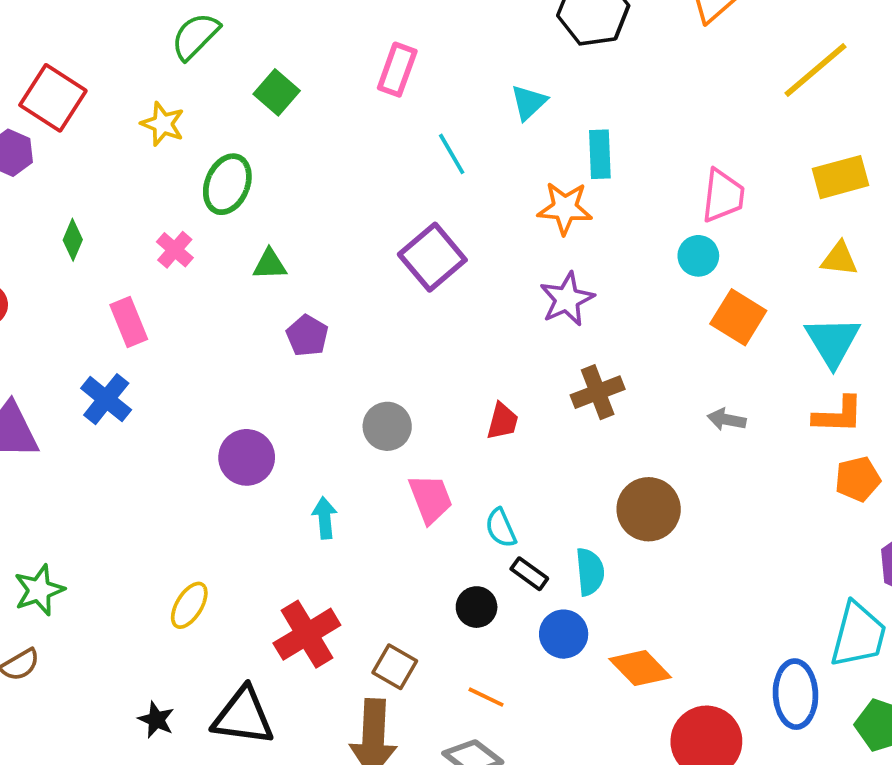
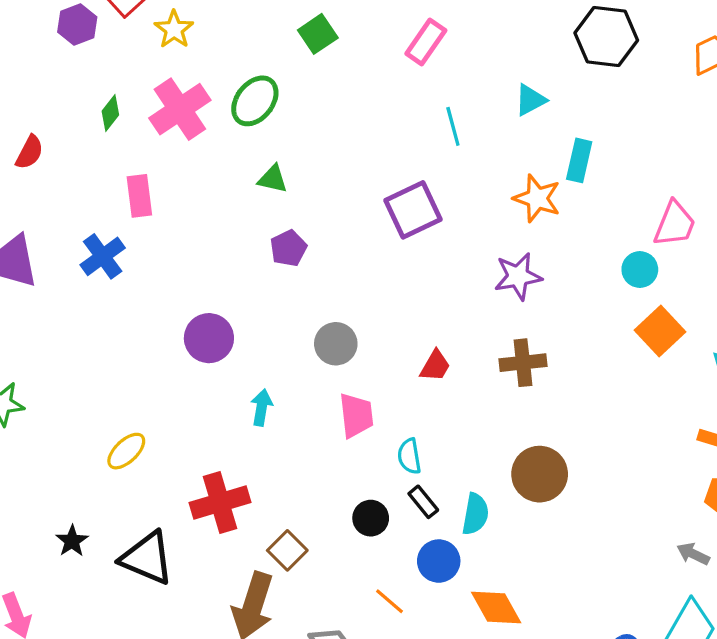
yellow star: (163, 124) -> (174, 29), moved
pink cross: (175, 250) -> (180, 109), moved, size x1.8
gray arrow: (727, 420) -> (693, 554), moved
orange line: (486, 697) -> (390, 601), moved

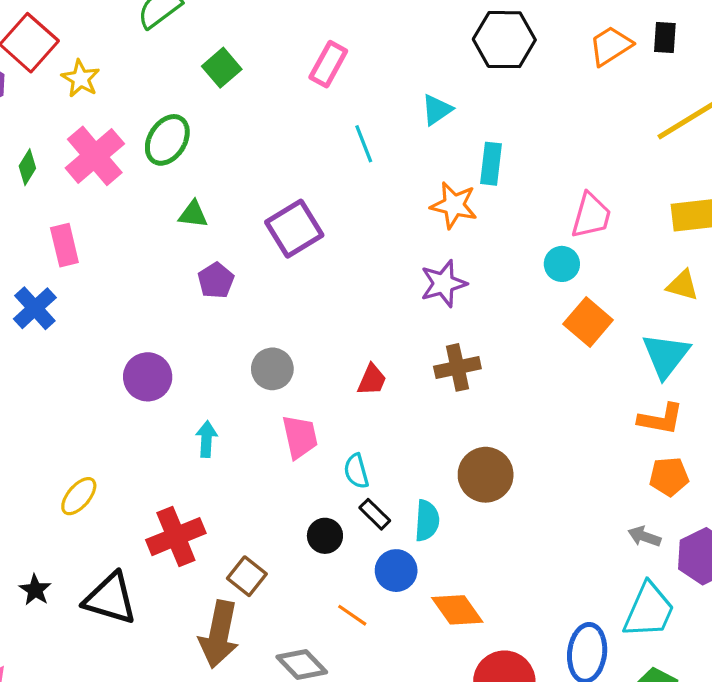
purple square: (413, 210) -> (294, 229), moved

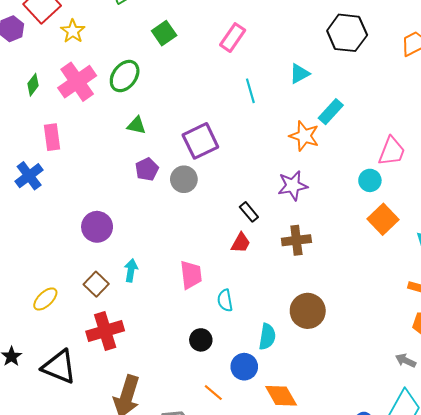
cyan rectangle: (491, 164) -> (331, 112), turned 30
gray circle: (272, 369) -> (184, 179), moved
black rectangle: (375, 514) -> (249, 212), moved
brown square: (247, 576) -> (96, 284), moved

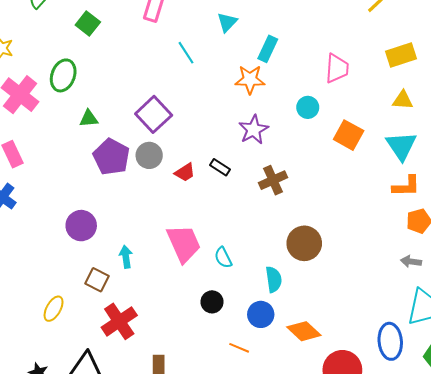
purple pentagon: (147, 169) -> (111, 157), size x1.6
cyan circle: (370, 180) -> (308, 107), moved
red trapezoid: (241, 243) -> (185, 172), moved, turned 45
pink trapezoid: (191, 275) -> (184, 243), size x1.4

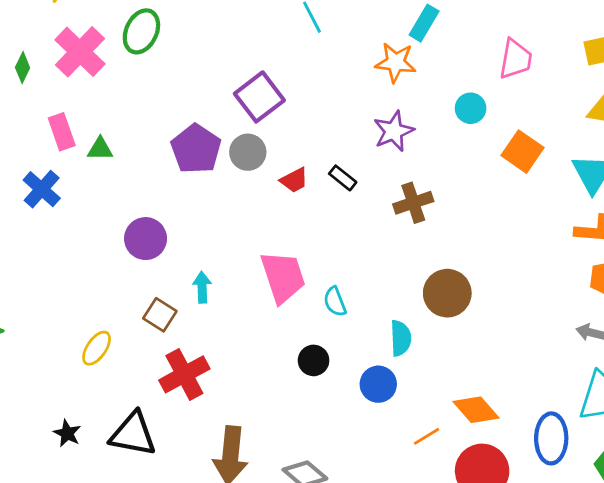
green triangle: (89, 118) -> (100, 149), moved
orange diamond: (304, 331) -> (476, 410), moved
orange line: (239, 348) -> (427, 436), moved, turned -60

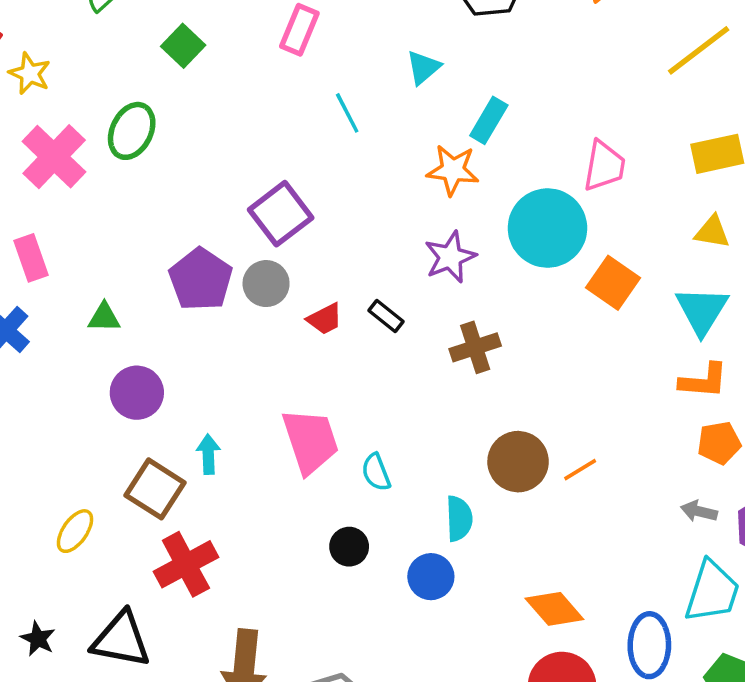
cyan circle: (471, 108) -> (547, 228), size x2.0
green triangle: (100, 149) -> (104, 317), moved
brown square: (160, 315) -> (155, 489), size x1.4
orange line: (427, 436) -> (580, 470), moved

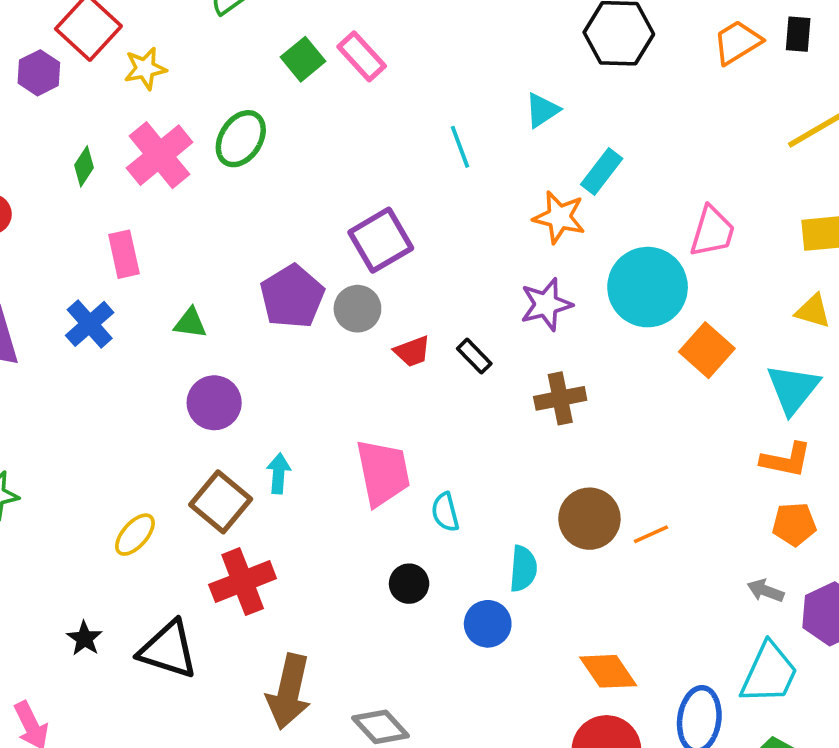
pink rectangle: (299, 30) -> (362, 56), moved, turned -72
yellow star: (30, 74) -> (145, 68), turned 30

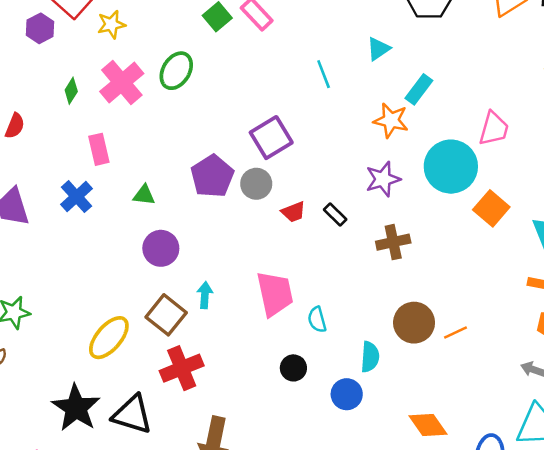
yellow ellipse: (135, 535) -> (109, 338), size x1.5
black star: (85, 638) -> (76, 408), size x2.0

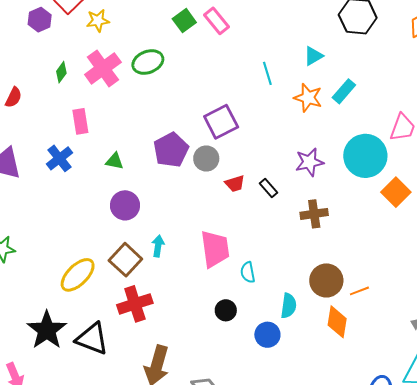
green ellipse: (176, 71) -> (148, 62), turned 32
orange star: (391, 120) -> (308, 98), moved
orange diamond: (428, 425) -> (337, 322), moved, turned 40

